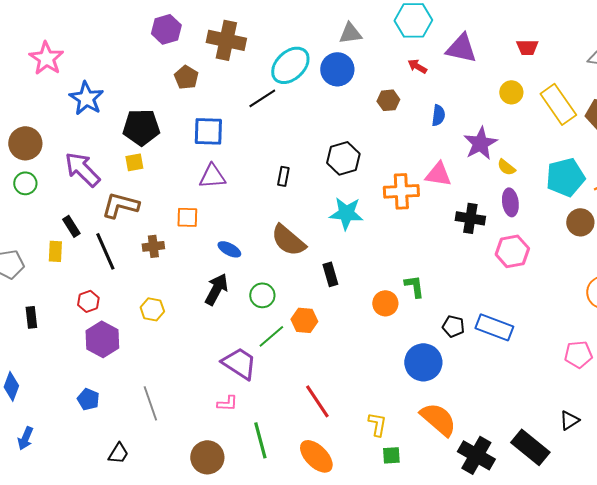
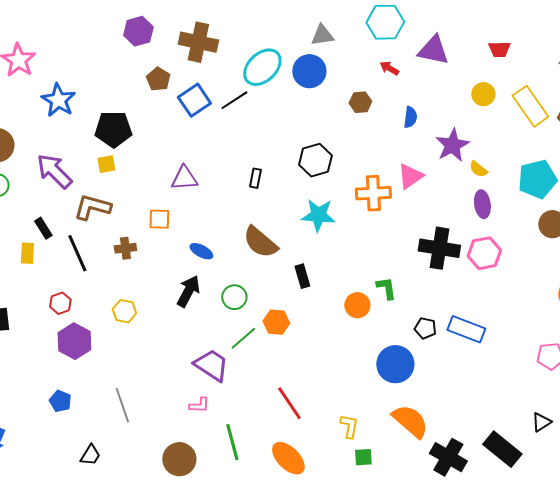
blue square: (208, 131) -> (194, 100), moved, turned -36
pink triangle: (438, 174) -> (410, 176), turned -44
black cross: (470, 218) -> (439, 248), moved, size x1.4

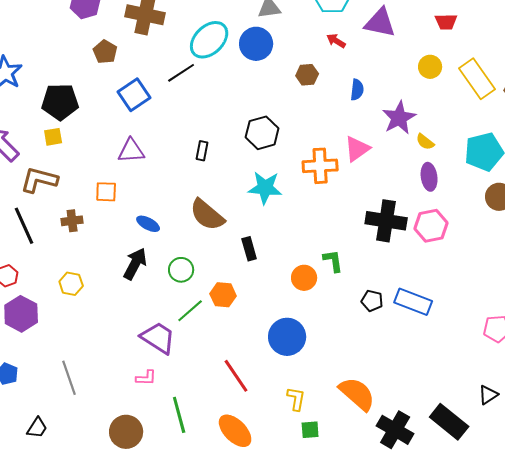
blue square: (194, 100) -> (134, 95), moved
blue circle: (395, 364) -> (287, 337), moved

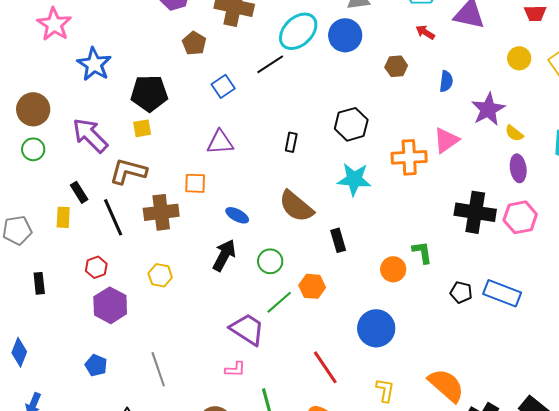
blue square: (134, 95) -> (223, 86), size x0.7
brown cross: (72, 221) -> (161, 212), size x1.6

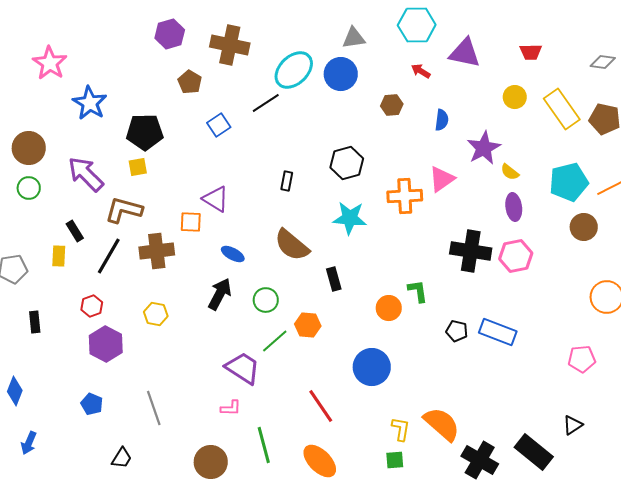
purple triangle: (220, 142) -> (216, 199), moved, turned 36
black line: (113, 217) -> (109, 256), turned 54
yellow L-shape: (385, 390) -> (401, 429), moved

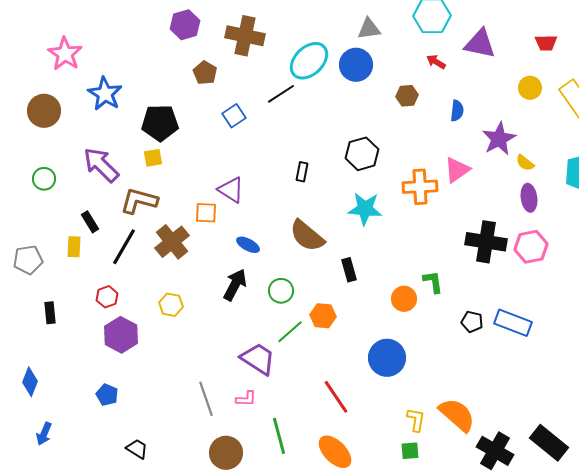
brown circle: (29, 148) -> (44, 111), moved
brown cross: (157, 251) -> (172, 242), turned -32
gray line: (154, 408) -> (206, 399), moved
black trapezoid: (122, 458) -> (137, 449), turned -90

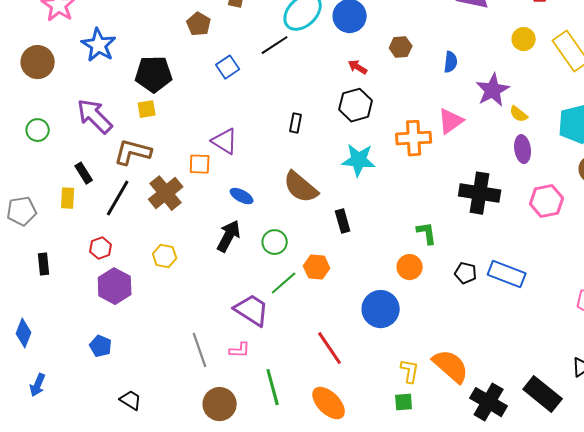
red arrow: (436, 62) -> (358, 67), moved
pink hexagon: (531, 247) -> (547, 201), moved
orange circle: (404, 299) -> (410, 267), moved

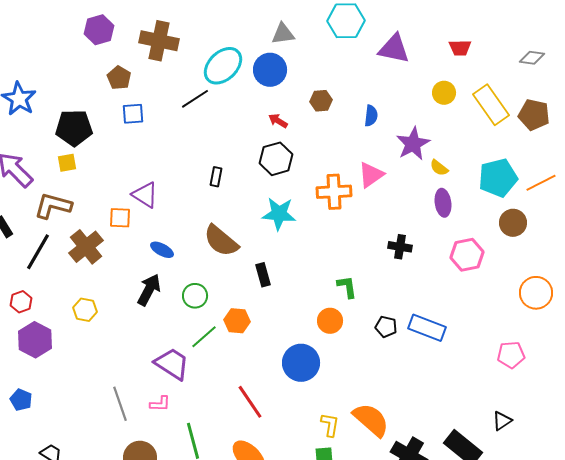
blue square: (228, 67) -> (133, 114), moved, turned 30
black cross: (480, 193) -> (400, 247), size x0.6

